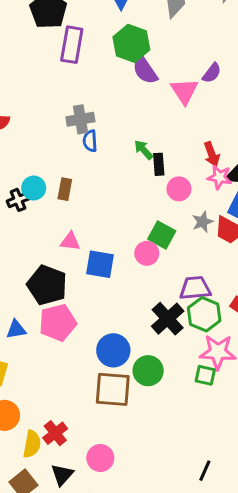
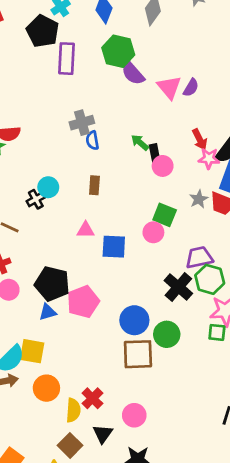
purple semicircle: (212, 73) -> (191, 88), moved
brown rectangle: (65, 189) -> (94, 185), moved
pink circle: (179, 189) -> (163, 166), moved
black pentagon: (47, 285) -> (52, 284), moved

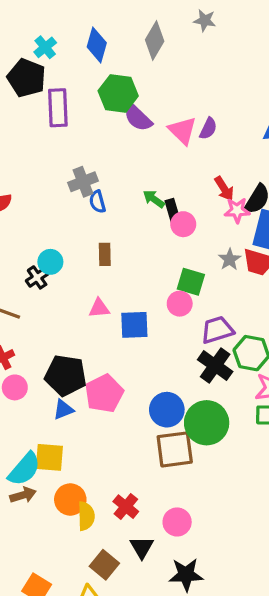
purple trapezoid: (199, 257) -> (217, 330), moved
green circle: (167, 334) -> (207, 423), size x1.4
yellow semicircle: (73, 410) -> (86, 516), moved

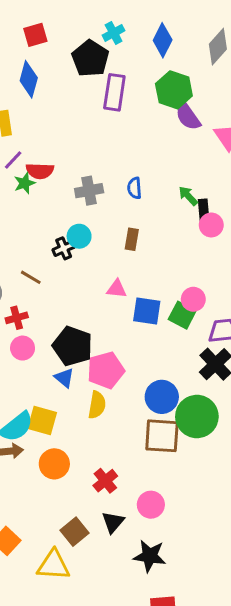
gray cross: (83, 182) -> (89, 191), moved
green square: (191, 282) -> (182, 315), moved
blue triangle: (63, 410) -> (64, 378), turned 50
yellow semicircle: (86, 516) -> (97, 405), moved

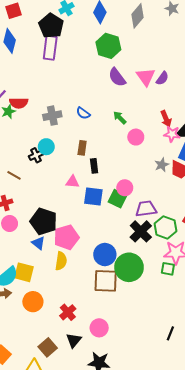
purple rectangle: (114, 92) -> (50, 48), moved
purple semicircle: (188, 116) -> (117, 77), moved
blue semicircle: (135, 188) -> (83, 113), turned -48
black rectangle: (204, 210) -> (94, 166), moved

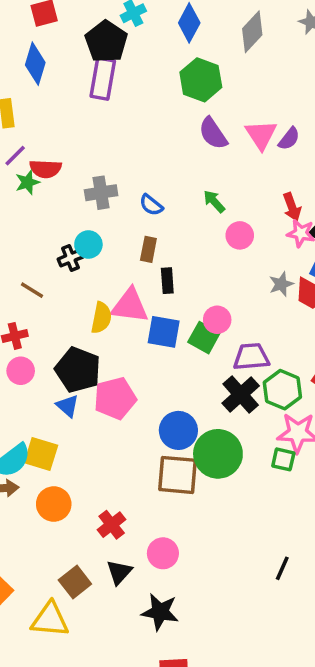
blue semicircle: (83, 113) -> (151, 205), moved
pink triangle: (73, 182) -> (130, 306), size x1.6
yellow semicircle: (61, 261) -> (101, 318), moved

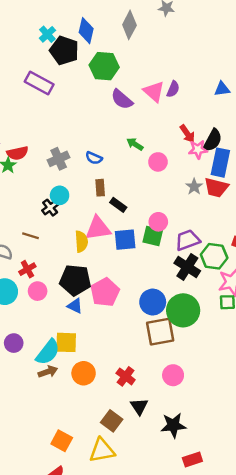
black pentagon: (106, 42) -> (64, 50), moved
purple rectangle: (103, 79) -> (39, 83), turned -56
black rectangle: (167, 281) -> (118, 205), turned -35
pink circle: (163, 553) -> (173, 375), moved

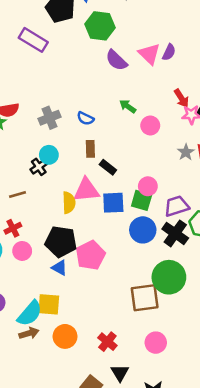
brown line: (30, 236) -> (18, 195), turned -35
blue circle: (153, 302) -> (143, 230), moved

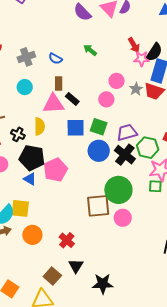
pink circle: (150, 125) -> (117, 81), moved
black cross: (39, 167) -> (18, 134), moved, turned -32
pink circle: (148, 186) -> (106, 99), moved
pink triangle: (86, 190) -> (53, 104), moved
pink circle: (156, 343) -> (123, 218), moved

